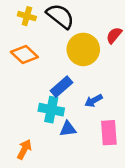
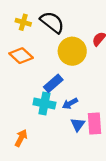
blue arrow: (94, 101) -> (70, 103), moved
blue triangle: (68, 129) -> (78, 125), moved, turned -48

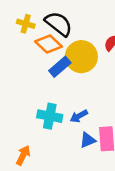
orange diamond: (21, 56) -> (48, 44), moved
blue rectangle: (53, 83) -> (60, 67), moved
blue triangle: (78, 125) -> (88, 140), turned 32

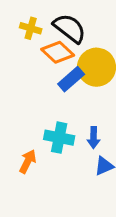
blue arrow: (79, 116) -> (94, 138), turned -60
orange arrow: (23, 155) -> (28, 161), moved

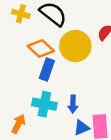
orange diamond: (58, 52) -> (41, 48), moved
blue rectangle: (71, 79) -> (47, 70), moved, turned -30

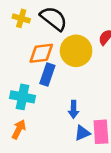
orange diamond: (41, 48) -> (41, 53), turned -50
cyan cross: (44, 104) -> (22, 97), moved

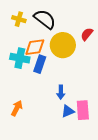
cyan cross: (22, 97) -> (20, 58), moved

